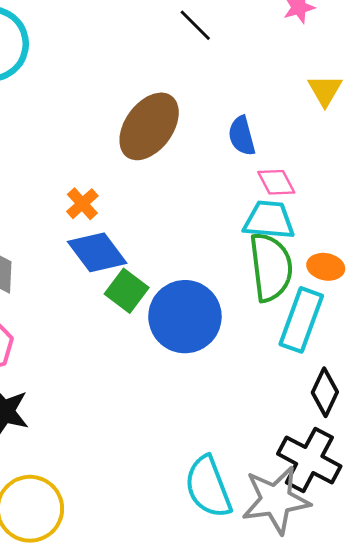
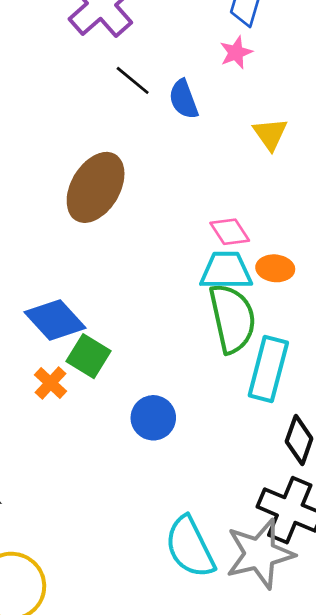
blue semicircle: (242, 136) -> (183, 99), moved
orange cross: (82, 204) -> (51, 383), moved
orange ellipse: (326, 267) -> (275, 268), moved
blue circle: (185, 317) -> (153, 418), moved, size x0.6

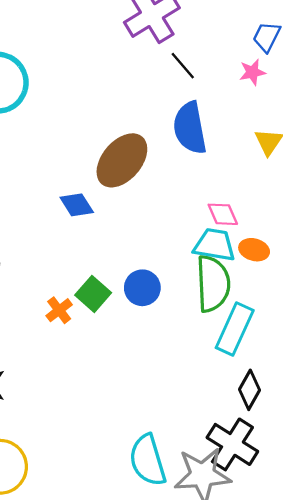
black line: (133, 80) -> (183, 66), moved
blue semicircle: (183, 99) -> (190, 128), moved, size x1.6
blue diamond: (55, 320) -> (77, 205), moved, size x0.7
blue circle: (153, 418) -> (142, 288), moved

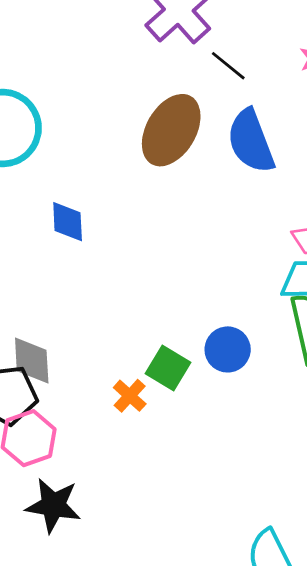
brown ellipse: (122, 160) -> (171, 130), moved
blue diamond: (77, 205) -> (68, 222), moved, turned 40

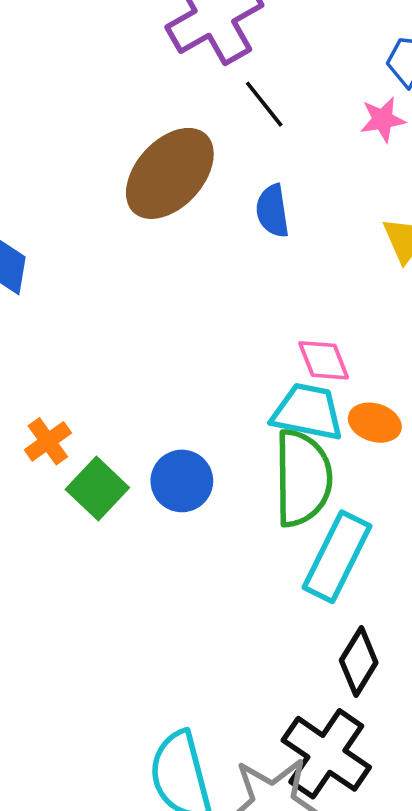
blue semicircle: (251, 141) -> (273, 211), size x0.6
orange cross: (130, 396) -> (48, 441), moved

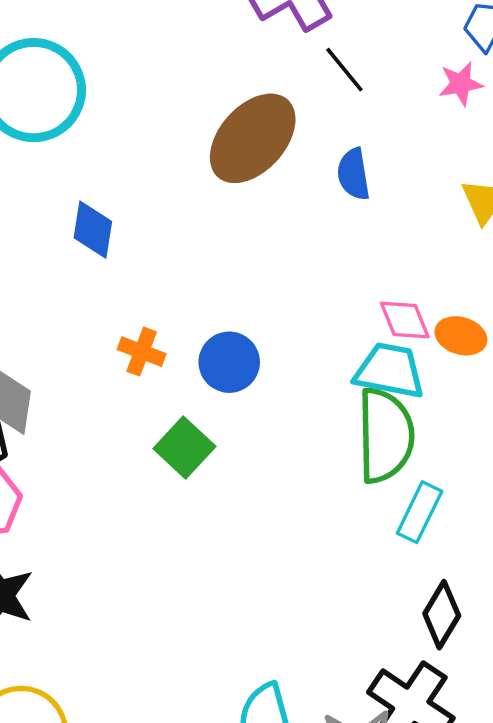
orange ellipse: (375, 423) -> (461, 336), moved
orange cross: (48, 441) -> (142, 352), moved, turned -33
blue circle: (182, 481) -> (229, 362), moved
cyan rectangle: (337, 557) -> (420, 512), size x0.7

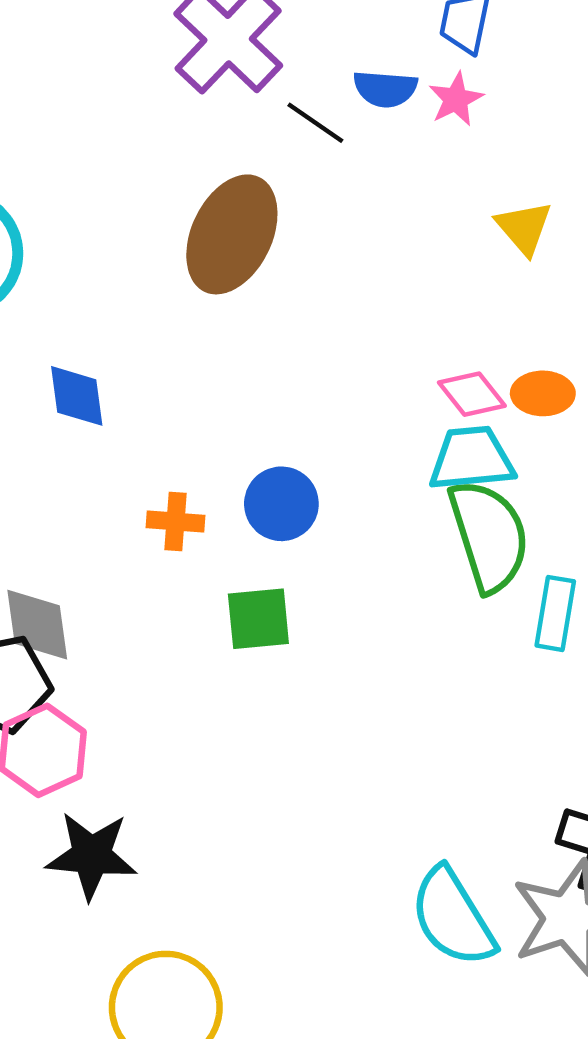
blue semicircle: (354, 174) -> (385, 89), moved, turned -60
green square: (184, 447) -> (258, 619), turned -32

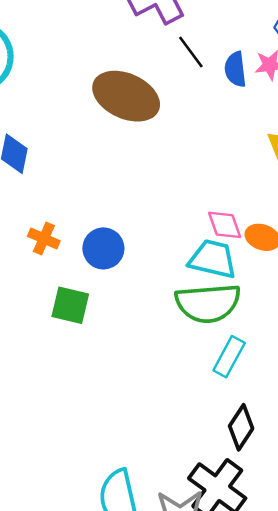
blue semicircle: (385, 89) -> (235, 69), moved, turned 60
brown ellipse: (232, 234) -> (126, 96), turned 70
green semicircle: (489, 536) -> (208, 303), turned 84

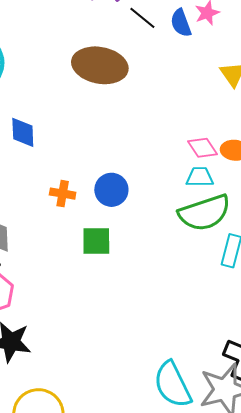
cyan trapezoid: (213, 259) -> (200, 177), size x0.7

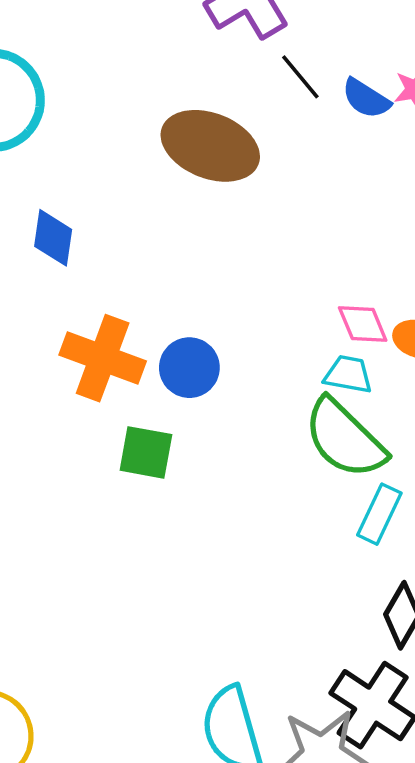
blue semicircle: (181, 23) -> (366, 98), turned -48
orange cross: (63, 194) -> (103, 358), size x1.8
green semicircle: (204, 213) -> (345, 439), turned 52

